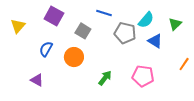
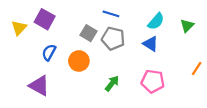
purple square: (54, 16) -> (45, 19), moved
gray pentagon: (125, 33) -> (113, 38), moved
blue triangle: (155, 41) -> (151, 44), moved
purple triangle: (37, 80) -> (39, 86), size x1.5

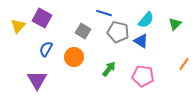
gray pentagon: (113, 38) -> (118, 32), moved
green arrow: (112, 83) -> (109, 69), moved
purple triangle: (39, 86) -> (37, 80), turned 30

